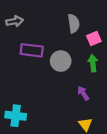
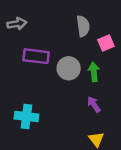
green arrow: (93, 63) -> (94, 72), moved
cyan cross: (16, 116) -> (26, 116), moved

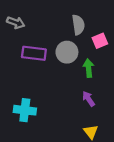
gray arrow: (17, 24) -> (16, 23), turned 30
gray circle: (69, 68) -> (67, 52), moved

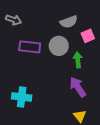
gray semicircle: (78, 25) -> (69, 22), turned 78
purple arrow: (89, 99) -> (78, 87), size x1.5

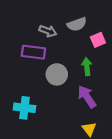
gray arrow: (14, 20) -> (48, 31), moved
gray circle: (59, 46) -> (57, 74), moved

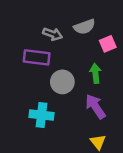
cyan cross: (24, 108) -> (42, 115), moved

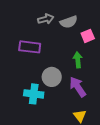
gray arrow: (53, 34) -> (46, 19), moved, turned -35
gray circle: (62, 82) -> (52, 77), moved

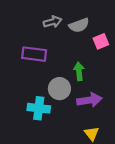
green arrow: (78, 60) -> (79, 71), moved
purple arrow: (78, 87) -> (89, 100), turned 115

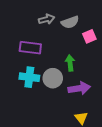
cyan cross: (39, 108) -> (29, 77), moved

